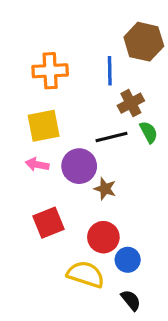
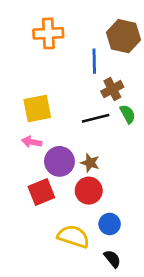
orange cross: (50, 71) -> (48, 33), moved
purple circle: (79, 166) -> (59, 161), moved
red circle: (103, 237) -> (89, 191), moved

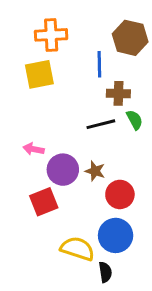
brown cross: (112, 89) -> (118, 93), turned 30
yellow square: (37, 109) -> (39, 74), moved
red circle: (89, 191) -> (120, 194), moved
blue circle: (110, 224) -> (116, 235), size x1.5
black semicircle: (112, 259) -> (105, 272), moved, turned 30

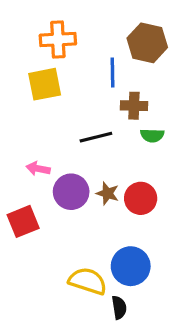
green semicircle: (135, 120) -> (152, 135), turned 120
black line: (101, 124) -> (96, 137), moved
red circle: (120, 194) -> (141, 198), moved
red square: (44, 202) -> (23, 221), moved

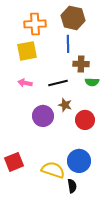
brown hexagon: (147, 43) -> (73, 18), moved
pink arrow: (38, 169) -> (25, 83), moved
brown star: (108, 193) -> (65, 105), moved
red square: (23, 221) -> (14, 162), moved

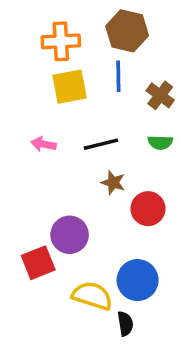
yellow square: (27, 51) -> (70, 87), moved
brown cross: (81, 64) -> (160, 95), moved, turned 35
purple circle: (43, 116) -> (70, 235), moved
red square: (14, 162) -> (38, 263), moved

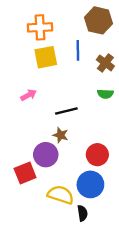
brown hexagon: (127, 31) -> (98, 20), moved
pink arrow: (43, 144) -> (29, 95), turned 140
black line: (101, 144) -> (66, 111), moved
brown star: (113, 182) -> (61, 135), moved
red circle: (148, 209) -> (97, 155), moved

